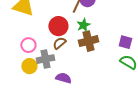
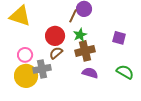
purple square: (125, 42) -> (119, 38), moved
yellow circle: (29, 66) -> (26, 76), size x1.5
purple semicircle: (63, 78) -> (90, 73), moved

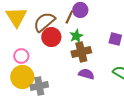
yellow triangle: (20, 16) -> (16, 17), turned 40
brown semicircle: (56, 53) -> (44, 22), moved, size x1.6
gray cross: (42, 69) -> (39, 86), moved

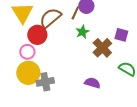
red circle: (51, 37) -> (37, 35), moved
brown cross: (81, 52) -> (102, 48), moved, turned -30
purple semicircle: (86, 74) -> (92, 83), moved

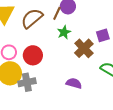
red circle: (37, 35) -> (33, 55), moved
purple square: (121, 35) -> (103, 35), turned -32

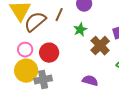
brown line: (57, 13) -> (59, 15), moved
brown semicircle: (32, 18) -> (35, 22), moved

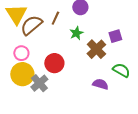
red circle: (49, 53) -> (54, 63), moved
gray cross: (43, 80) -> (39, 83), turned -30
purple semicircle: (90, 81) -> (100, 84), moved

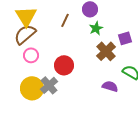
brown semicircle: (31, 25) -> (25, 34), moved
green star: (76, 33) -> (96, 28), moved
yellow circle: (22, 74) -> (32, 88), moved

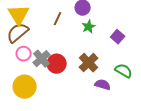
purple square: (125, 38) -> (118, 37), turned -32
brown cross: (106, 51) -> (89, 63), moved
gray cross: (49, 85) -> (42, 59), moved

